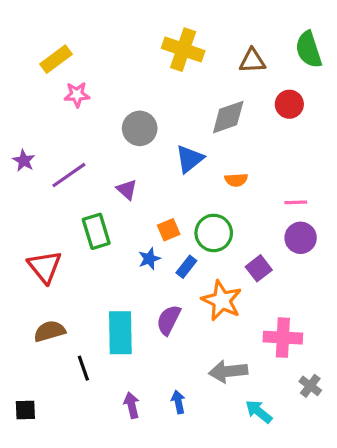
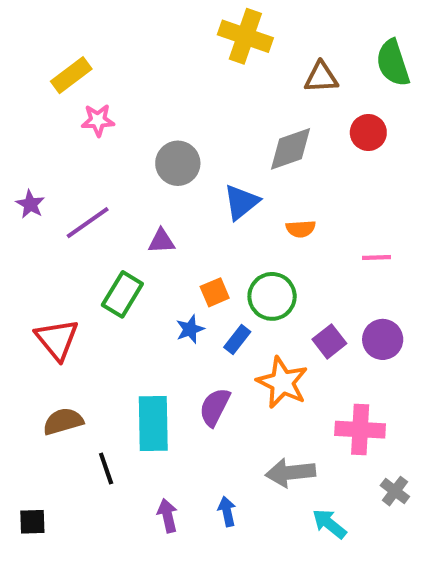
yellow cross: (183, 50) -> (245, 36), moved
purple triangle: (127, 190) -> (161, 241), turned -45
green rectangle: (96, 231) -> (122, 294), turned 48
purple circle: (301, 238) -> (383, 339), moved

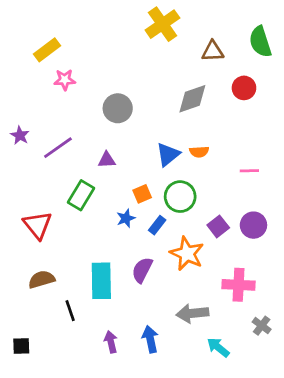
yellow cross: (245, 36) -> (162, 24), turned 36
blue triangle: (241, 202) -> (168, 154), moved
blue arrow: (227, 512) -> (150, 339), size x1.4

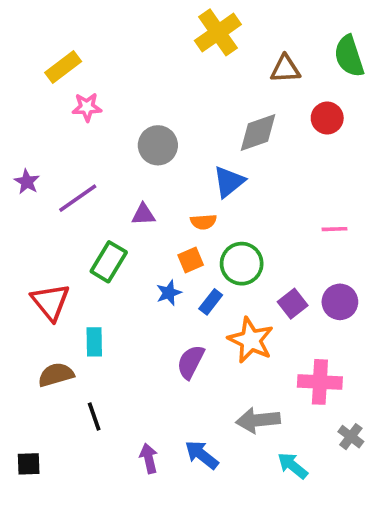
orange semicircle: (199, 152) -> (203, 222), moved
blue triangle: (168, 154) -> (229, 182), moved
cyan rectangle: (101, 281) -> (94, 342), moved, size x0.6
blue arrow: (150, 339) -> (202, 455), turned -40

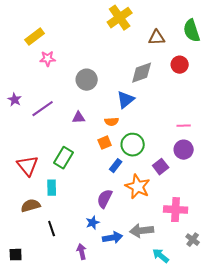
green rectangle: (109, 262) -> (64, 158), moved
blue star: (169, 293) -> (93, 223), moved
purple circle: (340, 302) -> (184, 150), moved
blue arrow: (202, 455) -> (113, 238), moved, turned 132

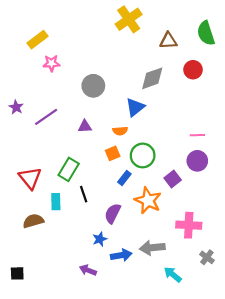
black line: (52, 229) -> (84, 194), moved
purple arrow: (82, 252) -> (88, 270), turned -56

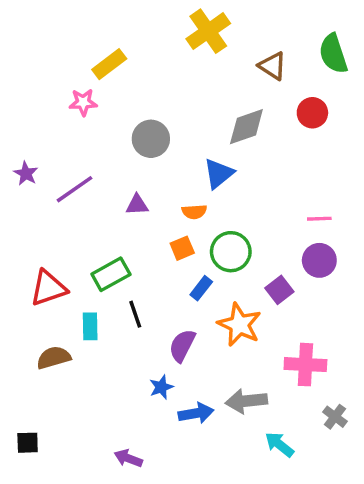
yellow rectangle: (38, 40) -> (109, 64), moved
brown triangle: (168, 41) -> (272, 66), turned 36
green rectangle: (69, 169) -> (111, 274), turned 30
red triangle: (30, 178) -> (48, 288), turned 50
purple arrow: (88, 270) -> (128, 458), moved

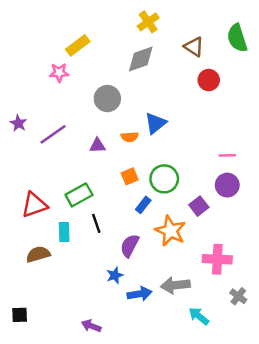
yellow cross: (208, 31) -> (148, 22), size x0.7
red circle: (312, 113) -> (209, 80), moved
gray diamond: (246, 127) -> (141, 59), moved
orange semicircle: (194, 212) -> (130, 137), moved

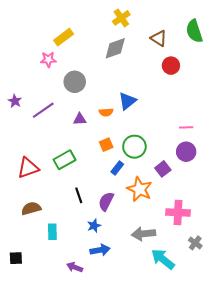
gray circle: (107, 99) -> (75, 82), moved
black line: (96, 223) -> (79, 195), moved
cyan rectangle: (64, 232) -> (52, 232), moved
blue arrow: (139, 294) -> (100, 250), moved
cyan arrow: (199, 316) -> (163, 259), size x1.4

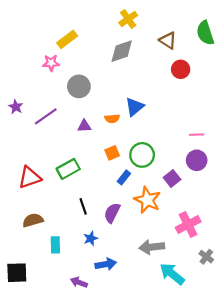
pink cross: (178, 213) -> (188, 225), turned -30
blue star: (94, 226) -> (91, 238), moved
black square: (16, 258) -> (17, 273), size x1.5

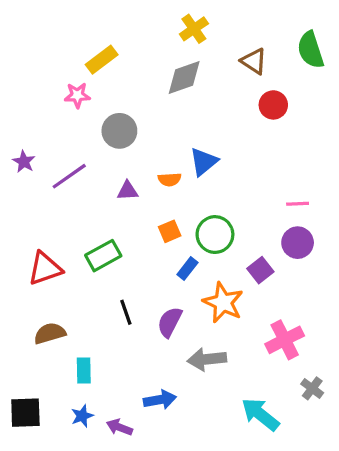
blue star: (91, 238) -> (82, 416), moved
gray arrow: (152, 247) -> (207, 359), moved

